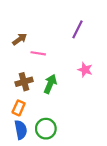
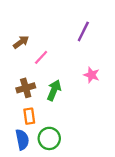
pink line: (38, 53) -> (41, 57), turned -56
orange rectangle: (19, 108) -> (29, 116), moved, turned -32

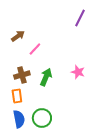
purple line: (83, 31) -> (80, 18), moved
pink star: (92, 75) -> (78, 72), moved
orange rectangle: (29, 116) -> (17, 96), moved

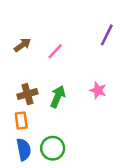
purple line: (80, 18) -> (107, 35), moved
pink line: (35, 49) -> (55, 51), moved

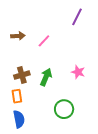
purple line: (107, 35) -> (77, 17), moved
brown arrow: (22, 45) -> (18, 36), turned 32
green circle: (53, 148) -> (64, 109), moved

